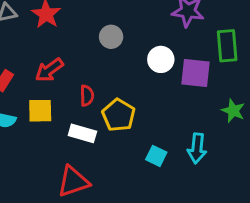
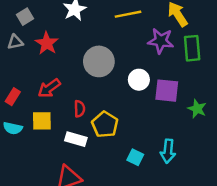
gray circle: (111, 37) -> (99, 61), size x1.6
green rectangle: (227, 46) -> (192, 48), moved
green star: (233, 111) -> (197, 109), moved

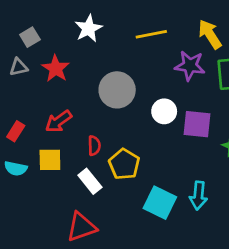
white rectangle: (76, 139) -> (90, 181), turned 35
cyan square: (135, 157) -> (160, 203), size x1.6

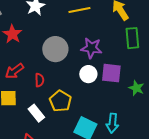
purple star: (190, 66) -> (91, 48), moved
white circle: (164, 111) -> (88, 74), moved
red semicircle: (94, 146) -> (39, 80), moved

